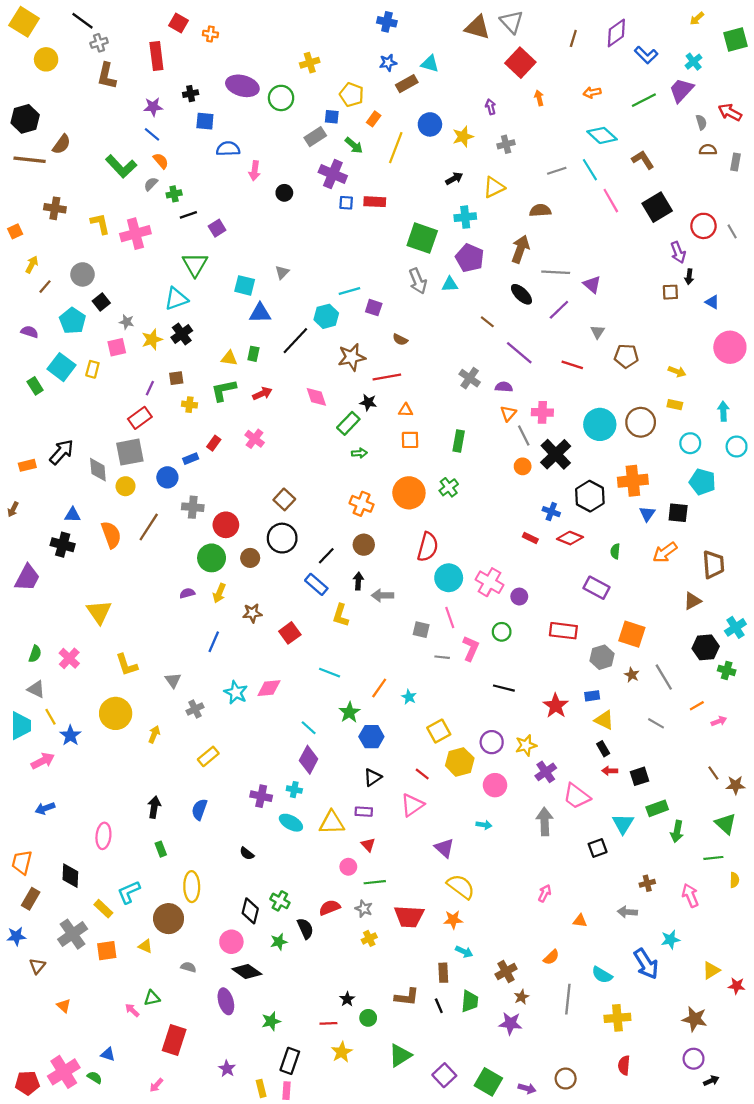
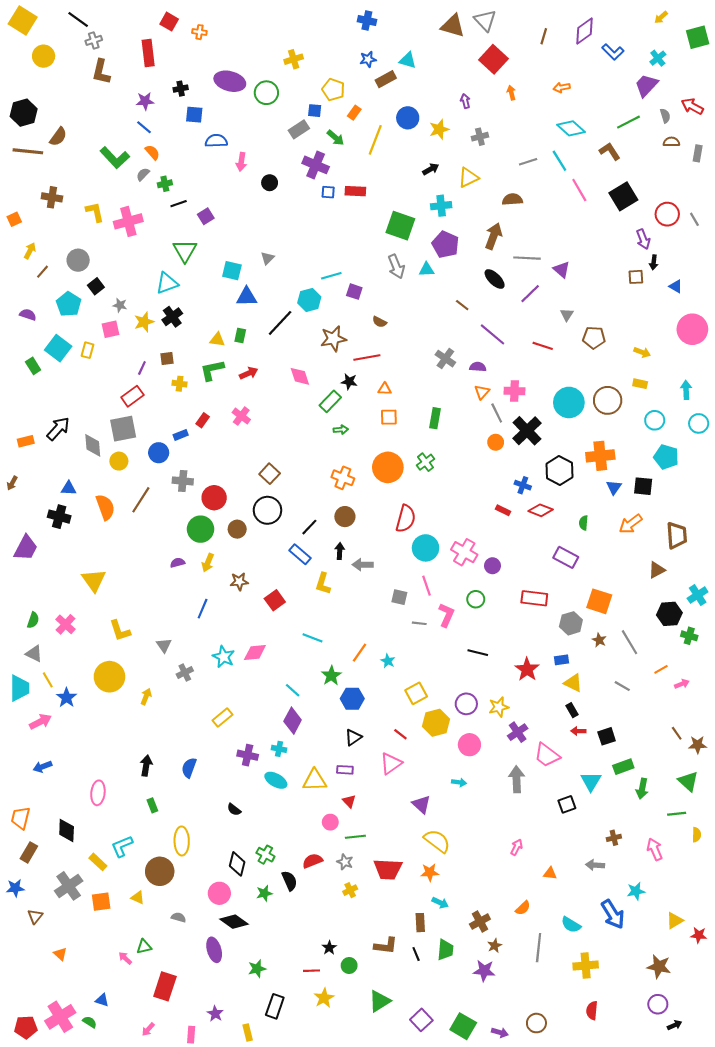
green line: (644, 100) -> (629, 122), moved
yellow rectangle: (208, 756) -> (222, 717), moved
pink rectangle: (287, 1091) -> (191, 1035), moved

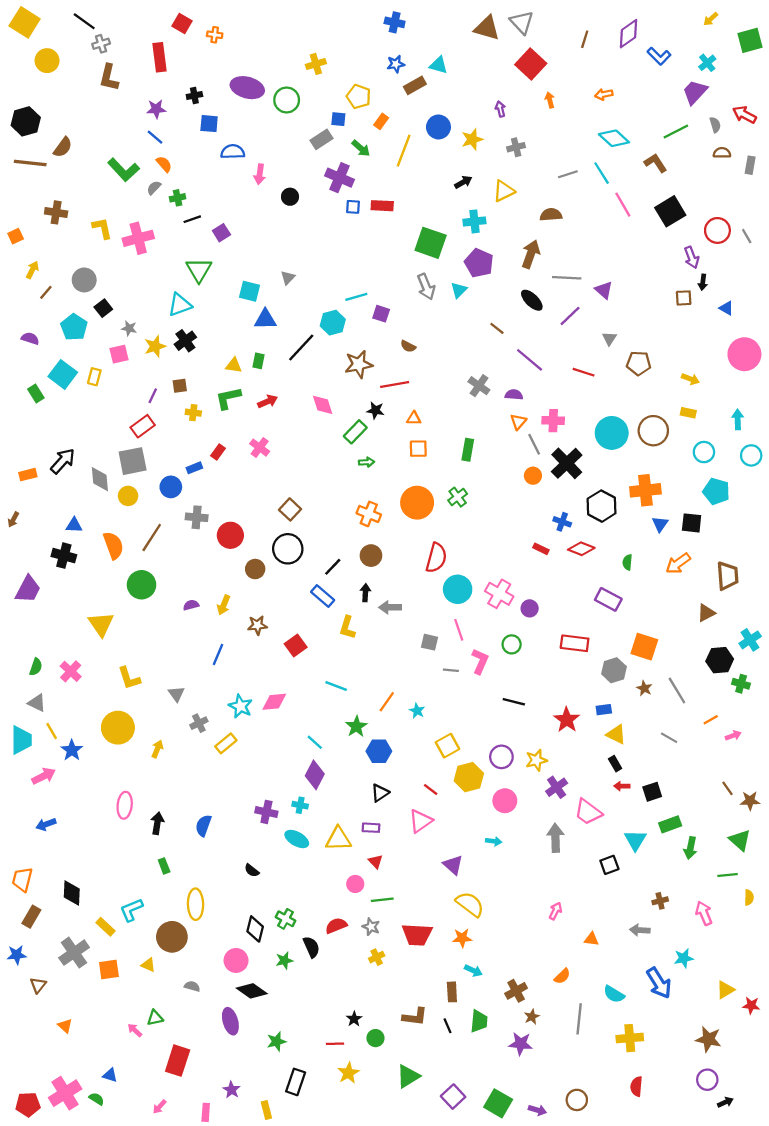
cyan triangle: (427, 270) -> (459, 290), turned -42
green circle: (201, 529) -> (142, 585), moved
yellow rectangle: (222, 717) -> (226, 743), moved
pink ellipse: (98, 793) -> (125, 805), moved

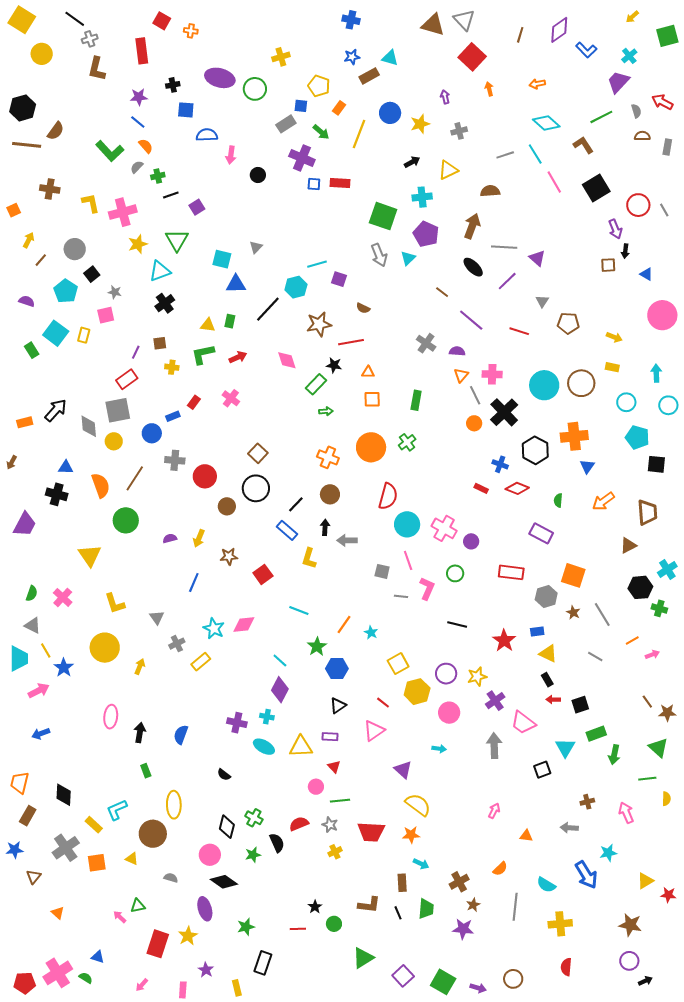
yellow star: (155, 346) -> (138, 244), moved
black square: (692, 523) -> (656, 464), moved
yellow star: (348, 1073) -> (188, 936), moved

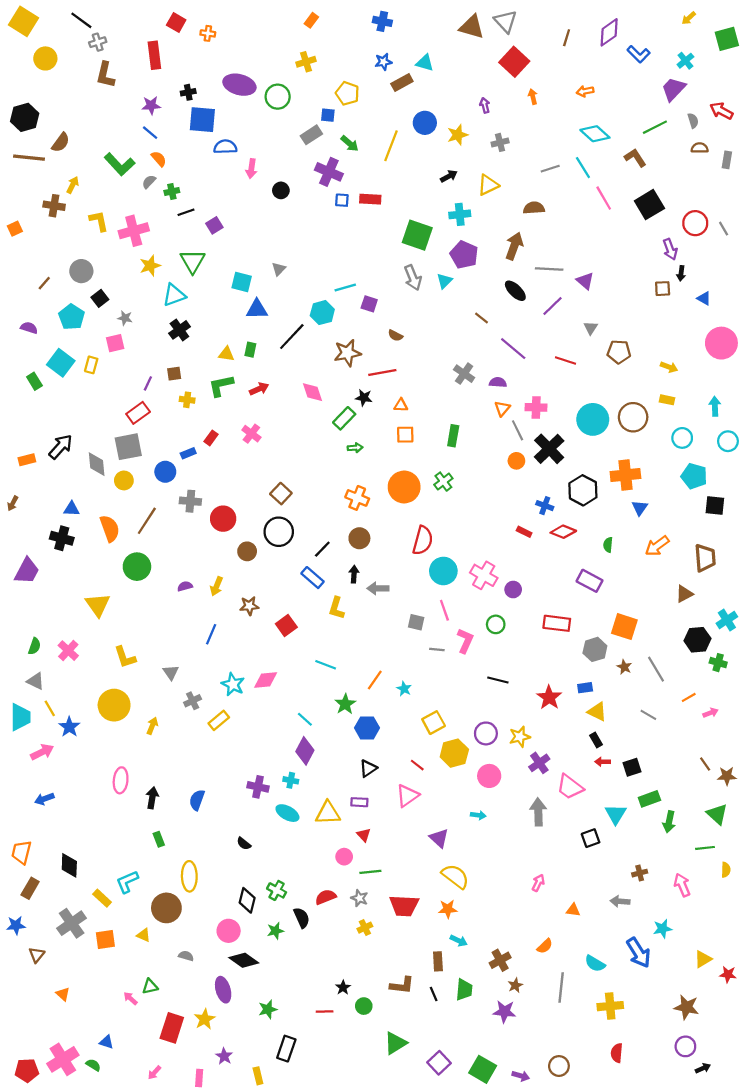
orange rectangle: (339, 108) -> (311, 20), moved
blue square: (186, 110) -> (202, 120), size x1.5
yellow arrow: (29, 240) -> (73, 185), moved

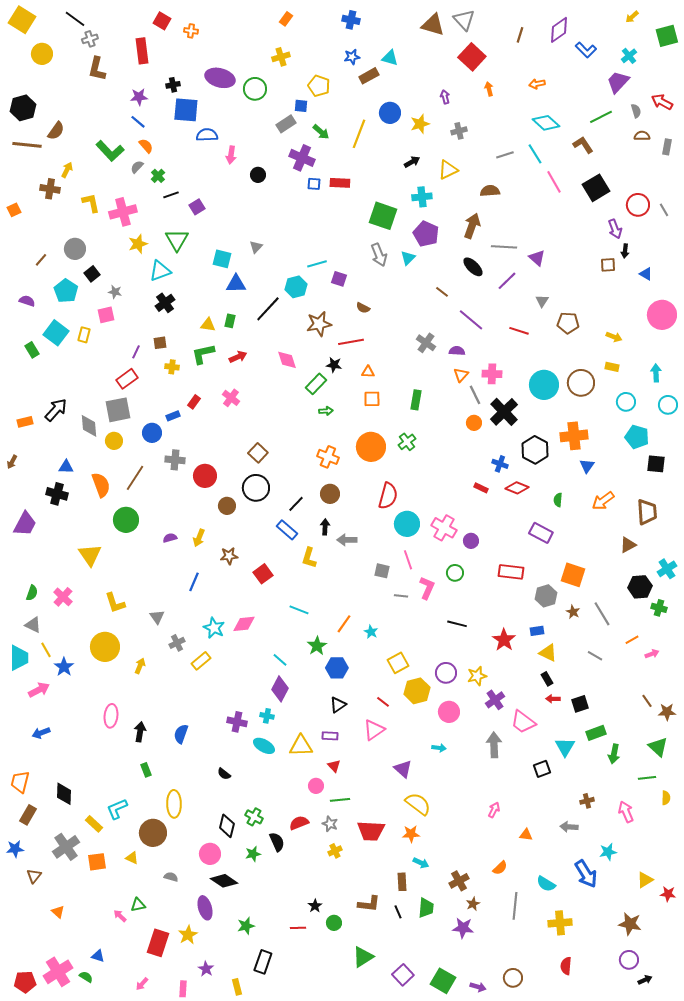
green cross: (172, 192) -> (158, 176), turned -32

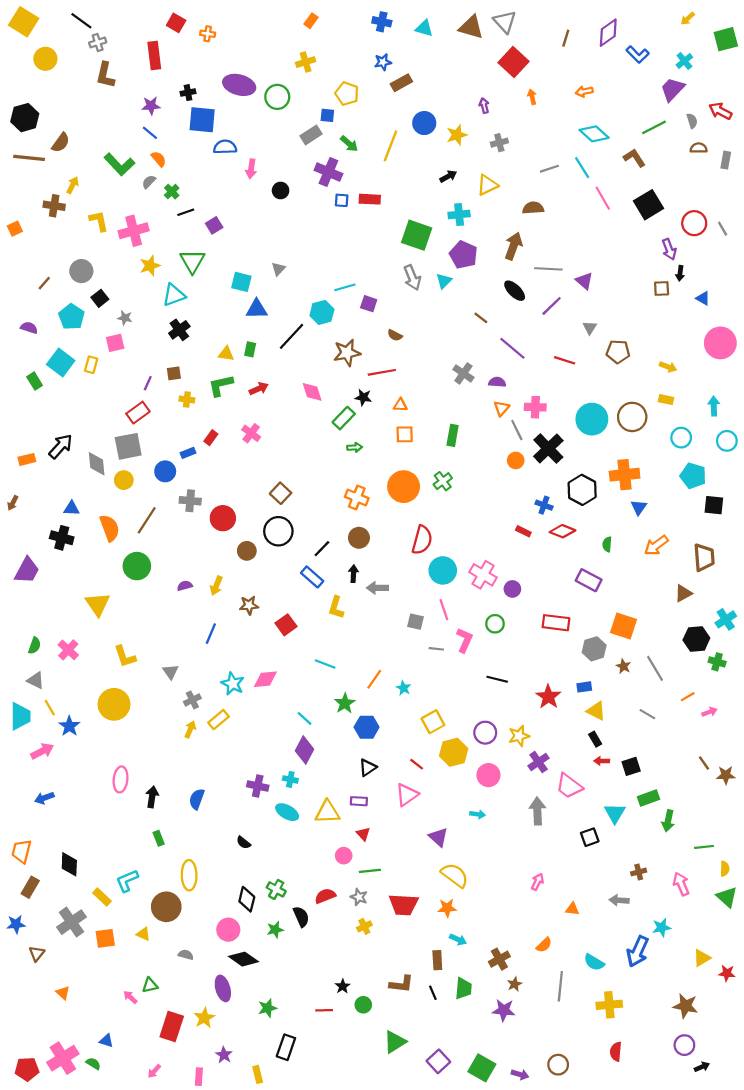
cyan triangle: (390, 58) -> (424, 28), moved
yellow arrow: (140, 666) -> (190, 729), moved
green triangle: (658, 747) -> (727, 897), moved
blue arrow: (586, 874) -> (638, 951), turned 56

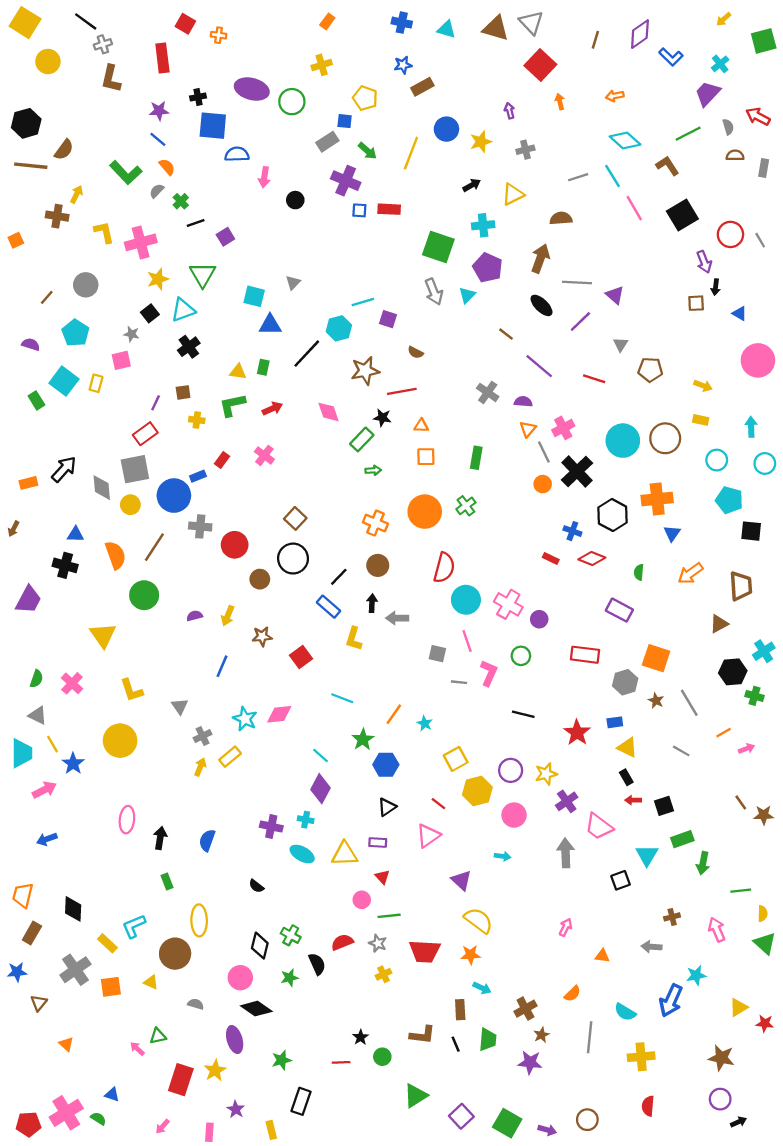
black square: (100, 298) -> (150, 313), moved
pink cross: (535, 407) -> (563, 428), turned -30
blue circle: (165, 471) -> (174, 496), size x1.5

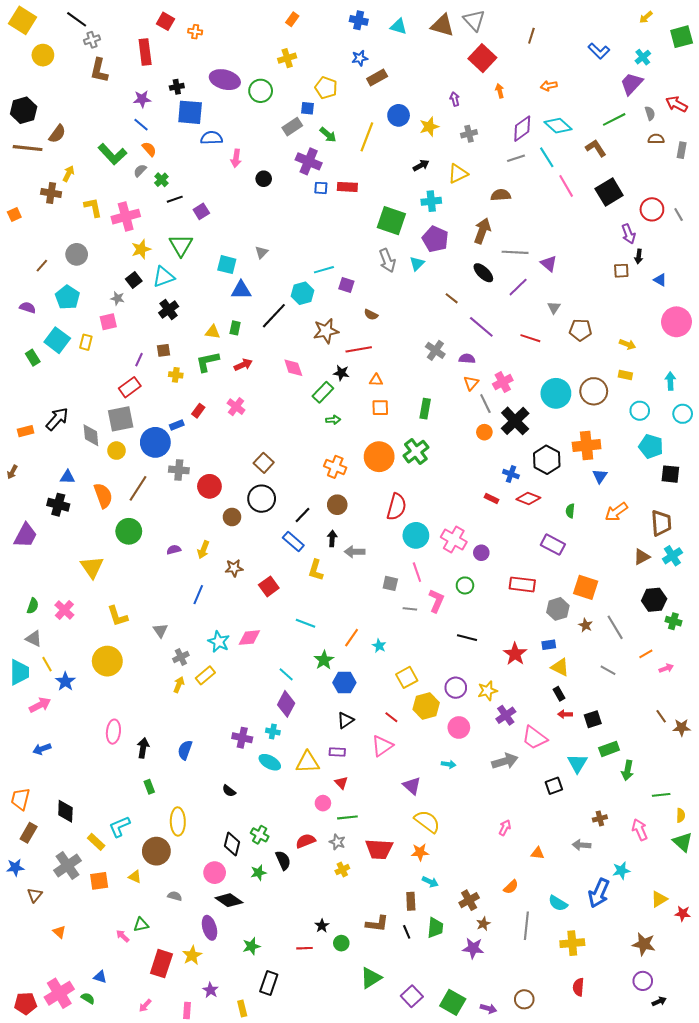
purple diamond: (640, 34) -> (522, 129), moved
green cross: (466, 506) -> (416, 452), size x1.4
cyan cross: (764, 651) -> (672, 556), moved
gray arrow: (566, 853) -> (505, 761), turned 75

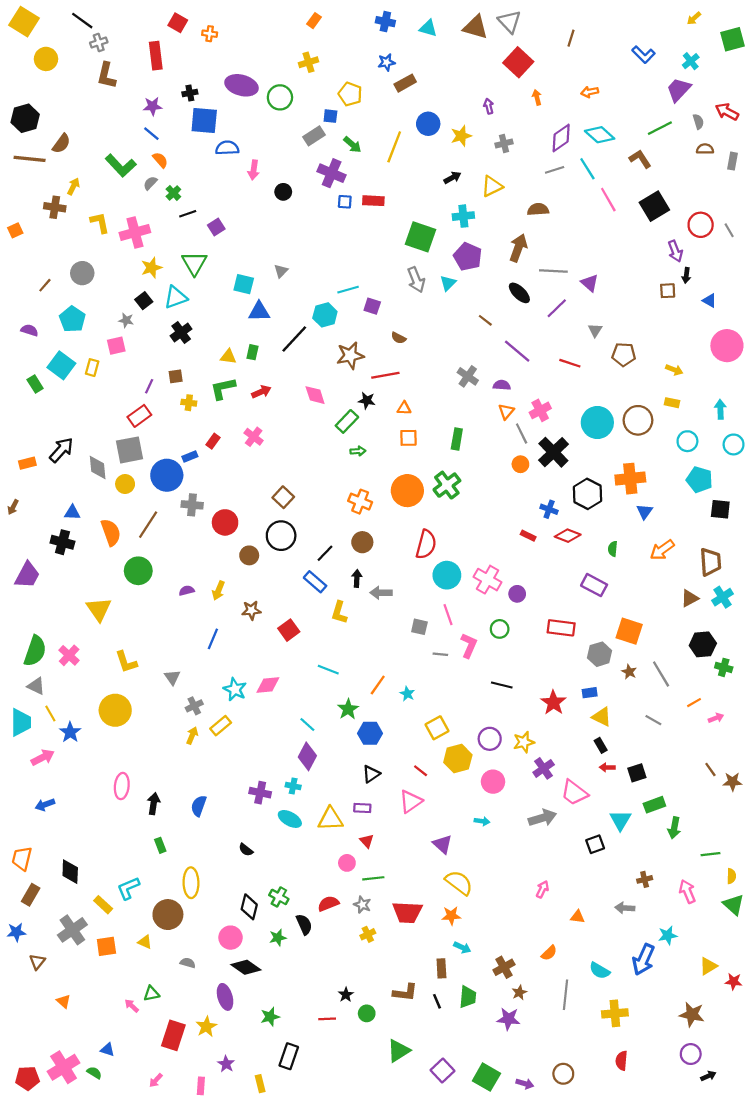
green semicircle: (33, 606) -> (35, 651), size x1.8

